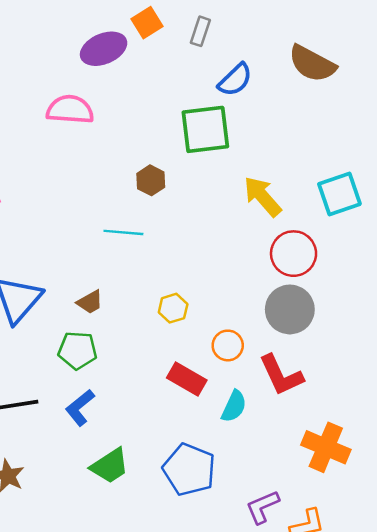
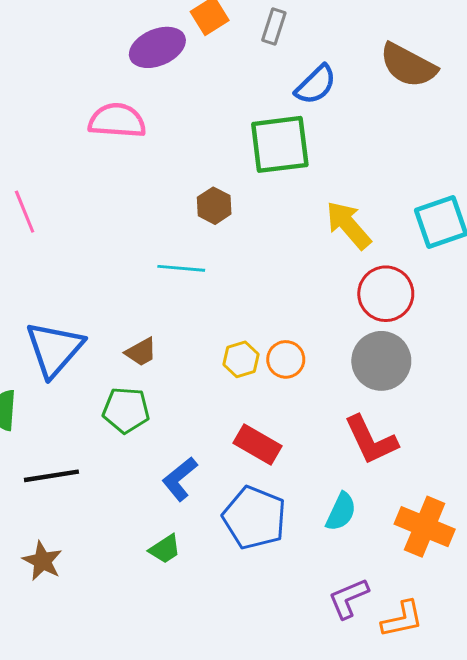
orange circle: (228, 345) -> (286, 359), moved
cyan semicircle: (234, 406) -> (341, 512), moved
blue L-shape: (80, 408) -> (180, 479), moved
green trapezoid: (110, 466) -> (165, 549), size x0.7
blue pentagon: (189, 470) -> (254, 518), moved

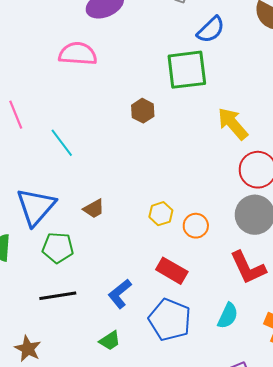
cyan line: (181, 268) -> (62, 143), moved, turned 48
orange circle: (286, 359) -> (196, 226), moved
green pentagon: (126, 410) -> (58, 248), moved
black line: (51, 476) -> (58, 296), moved

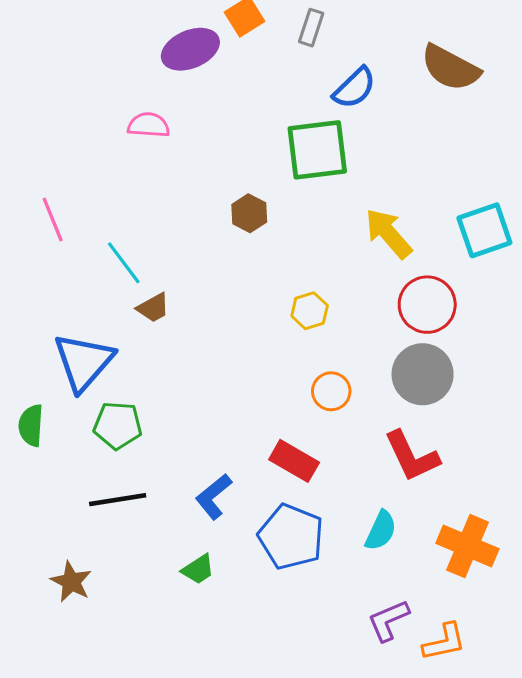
pink semicircle: (78, 54) -> (149, 125), size x0.7
brown trapezoid: (94, 209) -> (153, 308), moved
yellow hexagon: (161, 214) -> (310, 311), moved

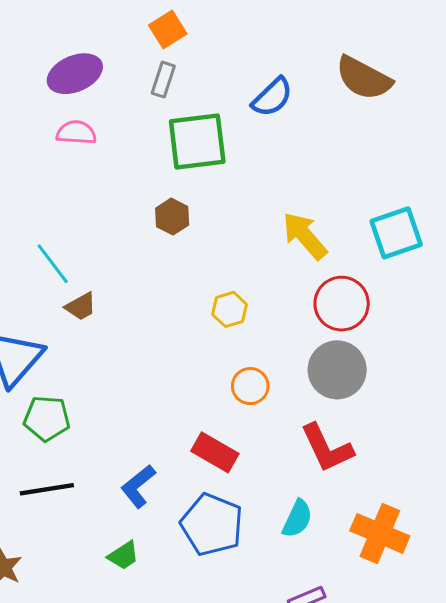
gray rectangle: (311, 28) -> (163, 80), moved
purple ellipse: (190, 49) -> (75, 74), moved
green square: (317, 150) -> (197, 141), moved

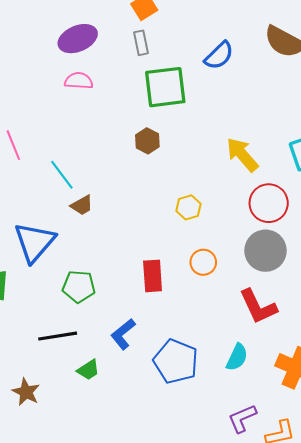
gray rectangle: (163, 80) -> (141, 43), turned -30
green pentagon: (47, 418) -> (79, 287), moved
red rectangle: (215, 452) -> (153, 276), moved, turned 56
green trapezoid: (123, 556) -> (88, 370), moved

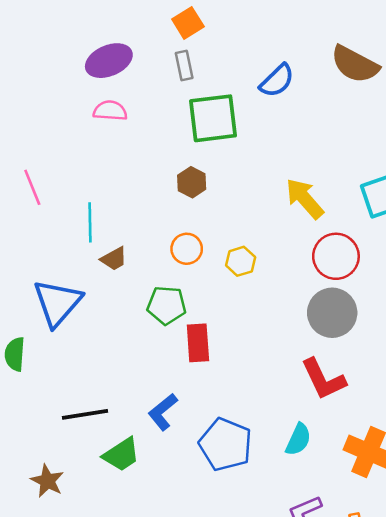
cyan line: (62, 175) -> (90, 222), turned 36
orange circle: (203, 262) -> (187, 249), moved
green pentagon: (79, 287) -> (167, 305), moved
green trapezoid: (88, 370) -> (121, 455), size x1.4

